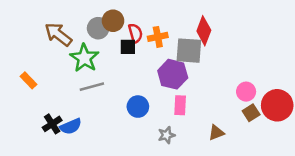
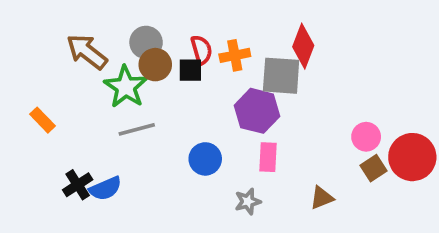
brown circle: (113, 21) -> (155, 65), moved

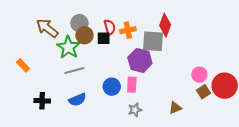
pink rectangle: (268, 157) -> (132, 85), moved
black cross: (78, 185) -> (42, 101), turned 35
blue semicircle: (105, 189) -> (77, 100), moved

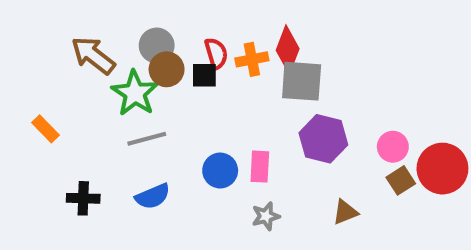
red diamond: (165, 25) -> (288, 49), moved
purple hexagon: (140, 60) -> (323, 139), moved

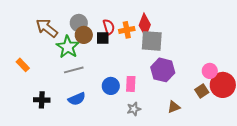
pink circle: (393, 147) -> (210, 71), moved

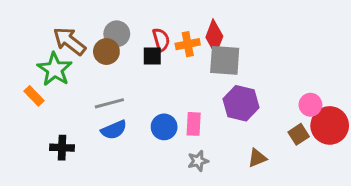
brown circle: (84, 35) -> (106, 52), moved
green star: (68, 47) -> (55, 69), moved
blue semicircle: (77, 99) -> (114, 130), moved

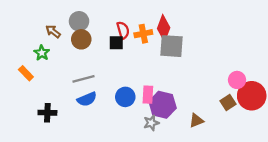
gray circle: (117, 34) -> (79, 21), moved
brown arrow: (69, 41) -> (53, 31), size x0.6
green star: (55, 69) -> (42, 53), size x0.6
purple hexagon: (241, 103) -> (163, 105), moved

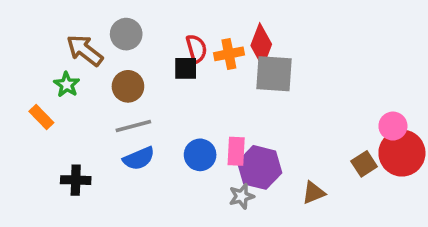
brown arrow: (53, 31) -> (85, 50), size x1.5
brown circle: (81, 39) -> (128, 86), moved
pink circle: (237, 80) -> (393, 126), moved

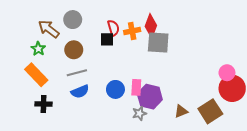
orange rectangle: (41, 117) -> (36, 75), moved, size x1.6
brown square: (364, 164) -> (210, 111), moved, size x1.6

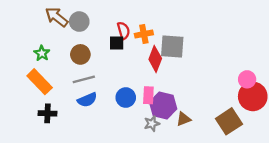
red diamond: (151, 26) -> (155, 59), moved
brown arrow: (49, 29) -> (57, 17), moved
brown triangle: (181, 111) -> (184, 119), moved

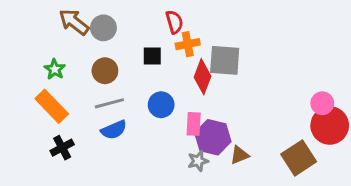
red semicircle: (123, 31) -> (174, 22), moved
blue circle: (126, 98) -> (161, 105), moved
black cross: (47, 113) -> (62, 148), turned -30

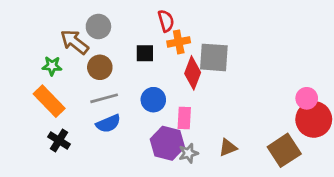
brown arrow: (74, 22) -> (74, 42), moved
green star: (55, 69) -> (52, 66), turned -30
purple hexagon: (213, 137) -> (167, 143), moved
black cross: (62, 148) -> (59, 140), turned -30

